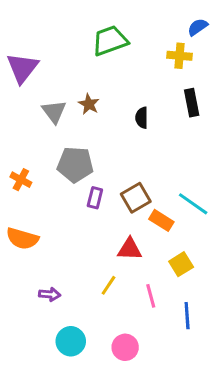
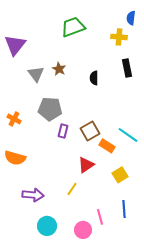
blue semicircle: (198, 27) -> (131, 18), turned -48
red triangle: (130, 249) -> (86, 165), turned -36
purple arrow: (50, 294) -> (33, 195), size x1.5
pink line: (151, 296) -> (100, 217), moved

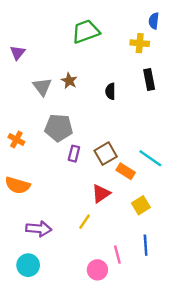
purple triangle: (15, 45) -> (18, 53), size x0.6
cyan circle: (47, 226) -> (28, 265), moved

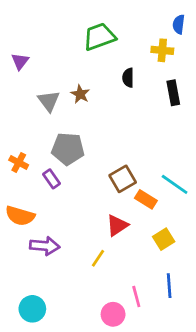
black semicircle: (110, 91) -> (128, 78), moved
purple rectangle: (74, 154) -> (51, 179), moved, turned -49
purple arrow: (39, 229) -> (45, 246), moved

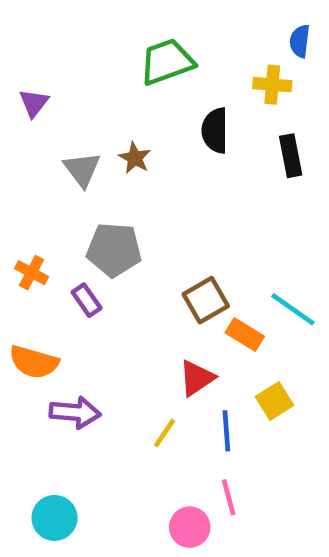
black semicircle: (128, 78) -> (215, 130), size x1.4
blue line: (169, 286) -> (226, 431), moved

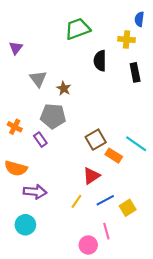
brown star: (135, 158) -> (64, 88), moved
yellow square: (275, 401) -> (128, 208), moved
blue line: (226, 431) -> (105, 200), turned 66
cyan circle: (54, 518) -> (25, 225), moved

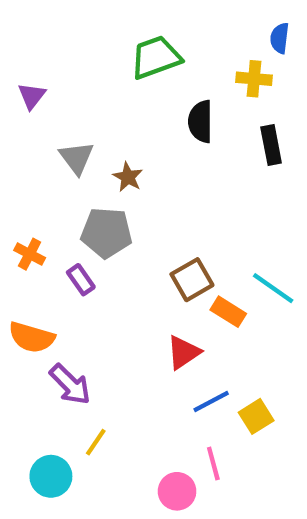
purple arrow: (35, 192) -> (70, 384), turned 40
yellow line: (76, 201) -> (96, 442), moved
cyan circle: (25, 225) -> (51, 476), moved

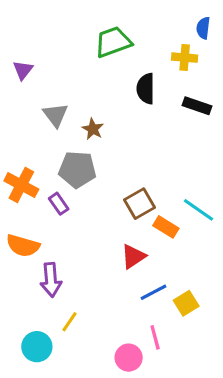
black rectangle: (271, 145) -> (197, 106), turned -60
orange cross: (30, 254) -> (21, 185), size x1.5
purple arrow: (70, 384) -> (51, 280), turned 40

